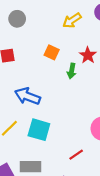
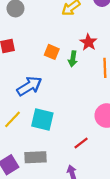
orange square: (52, 52) -> (52, 52), moved
blue arrow: (27, 96) -> (29, 86), turned 130

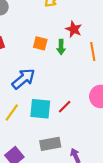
red line: (81, 143) -> (65, 107), moved
gray rectangle: (35, 157) -> (50, 144), moved

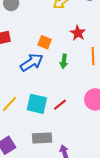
green arrow: (61, 47) -> (64, 61), moved
blue arrow: (23, 79) -> (32, 62), moved

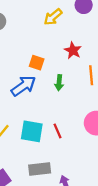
red line: (60, 105) -> (57, 131), turned -72

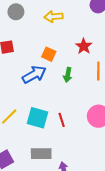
yellow arrow: (53, 17) -> (53, 17), moved, turned 30

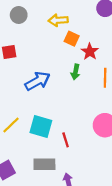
orange square: (49, 54) -> (72, 39), moved
green arrow: (68, 75) -> (76, 72), moved
red line: (62, 120) -> (66, 140), moved

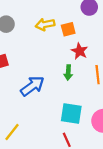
orange square: (72, 39) -> (68, 29), moved, turned -32
cyan square: (41, 126) -> (71, 113), moved

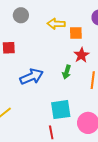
cyan square: (71, 113) -> (61, 110), turned -30

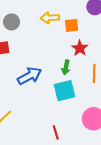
gray circle: (21, 15) -> (11, 22), moved
cyan square: (61, 110) -> (65, 91), moved

